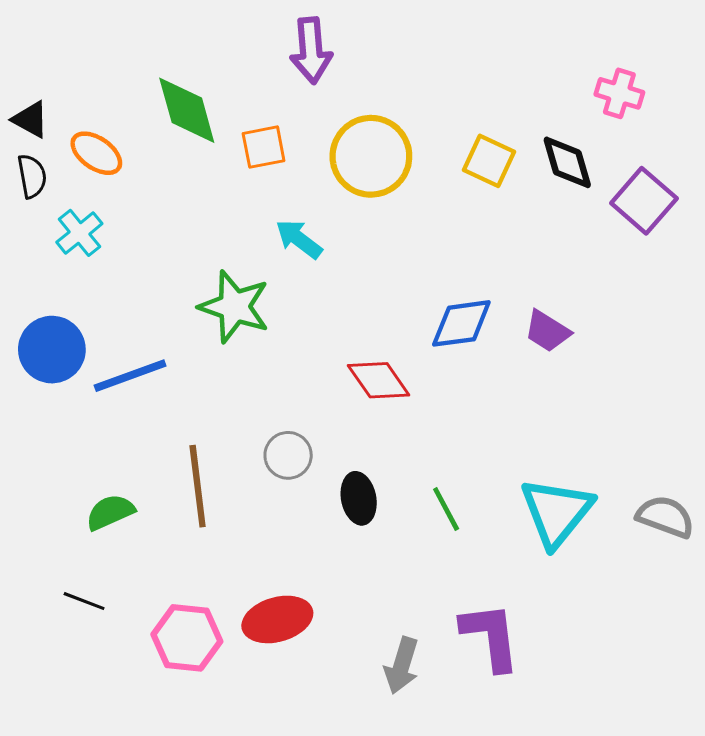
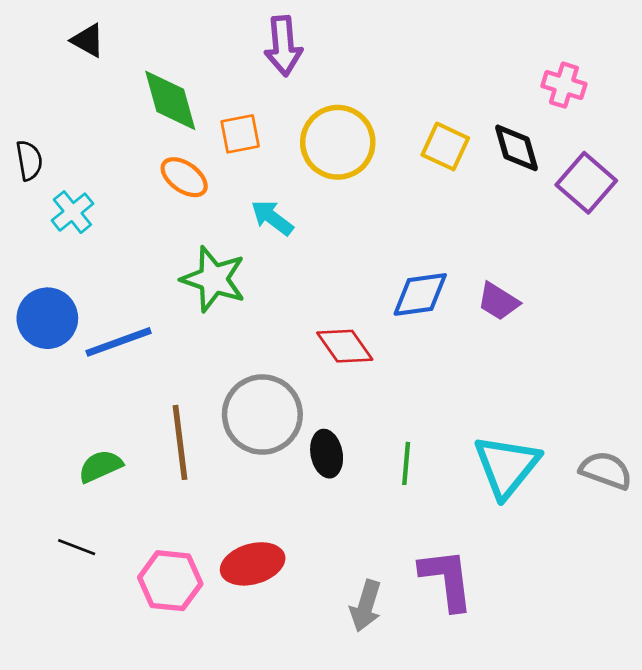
black triangle: (30, 119) -> (88, 40), moved
orange ellipse: (96, 153) -> (184, 177), moved
gray circle: (288, 455) -> (262, 415), size x1.8
green line: (446, 509) -> (406, 463), turned 33

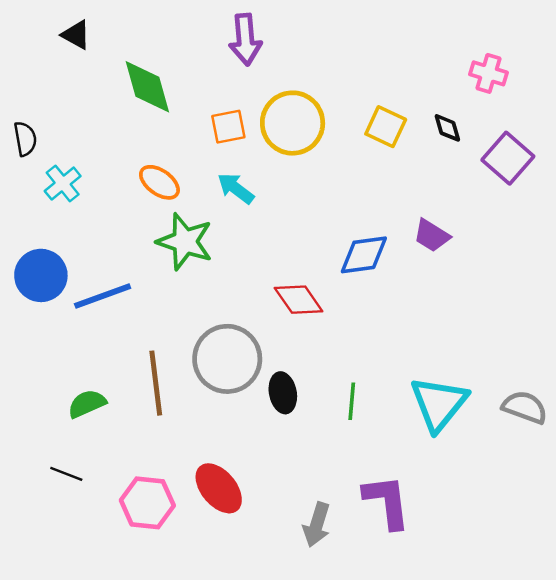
orange square: (240, 134) -> (228, 127), moved
black diamond: (516, 148) -> (447, 128), size x0.7
orange ellipse: (184, 177) -> (159, 182), moved
purple trapezoid: (498, 301) -> (432, 236), moved
red ellipse: (253, 564) -> (219, 488), turned 66

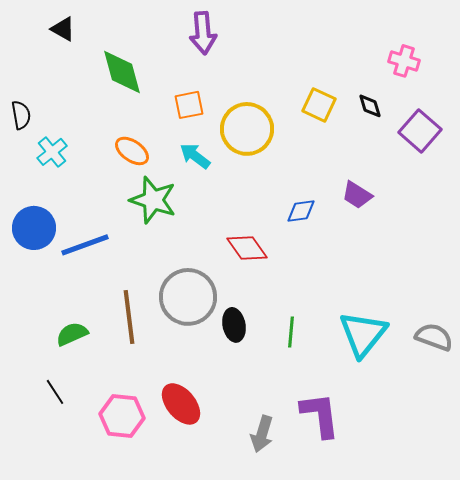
yellow circle: (293, 123) -> (247, 129), moved
blue diamond: (364, 255) -> (301, 211), size x0.7
black line: (66, 474) -> (55, 392), turned 36

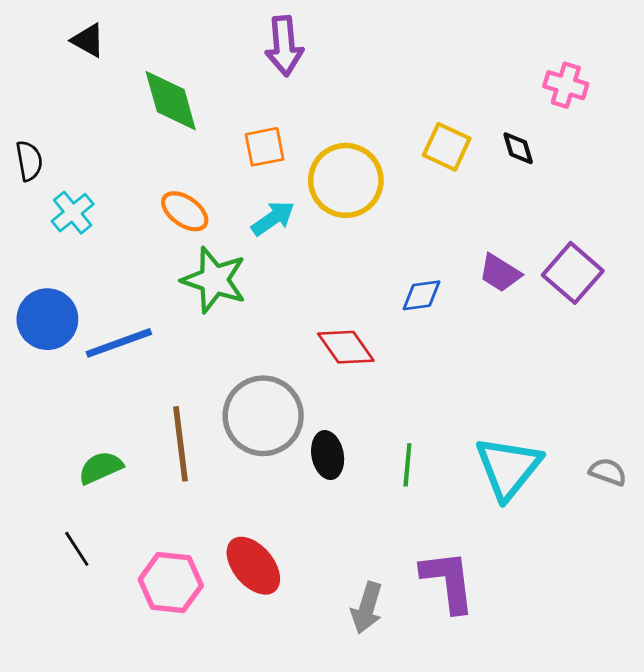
purple square: (420, 131) -> (573, 273), moved
cyan arrow: (195, 156) -> (273, 218), turned 108
gray semicircle: (434, 337) -> (608, 472), size x0.7

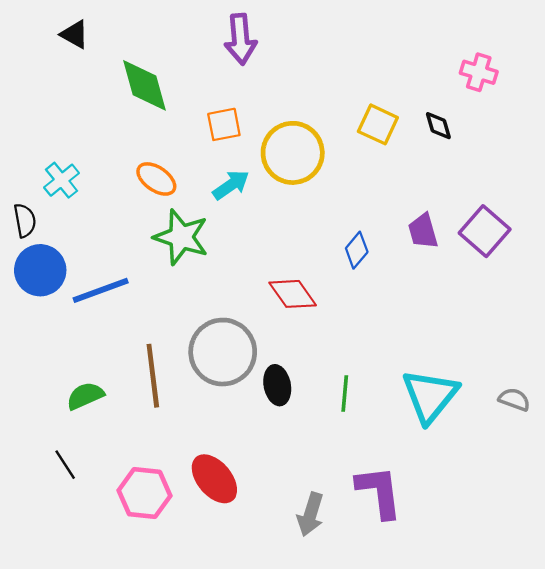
black semicircle: (29, 161) -> (25, 220), moved
purple trapezoid: (500, 273) -> (423, 231), turned 42
blue diamond: (421, 295) -> (357, 250), turned -42

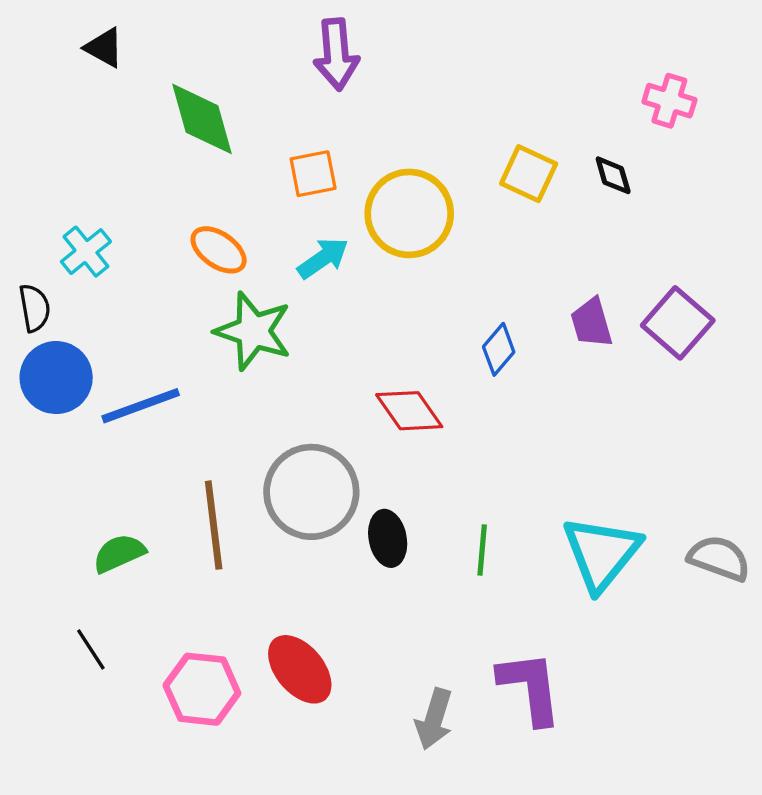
gray semicircle: (514, 399) -> (719, 558), size x1.4

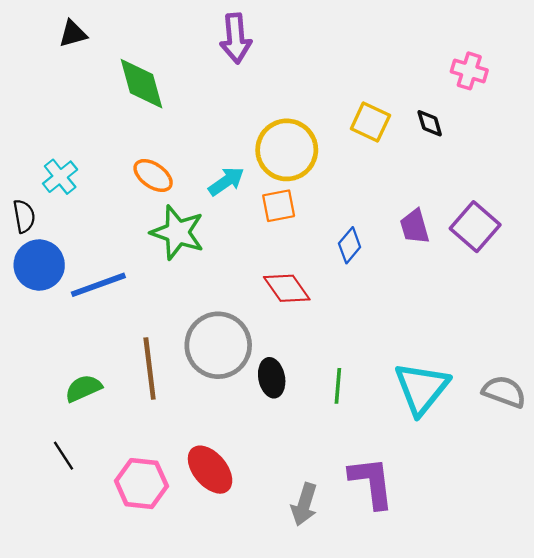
black triangle: (104, 48) -> (73, 34), turned -44
orange square: (313, 174) -> (279, 206), moved

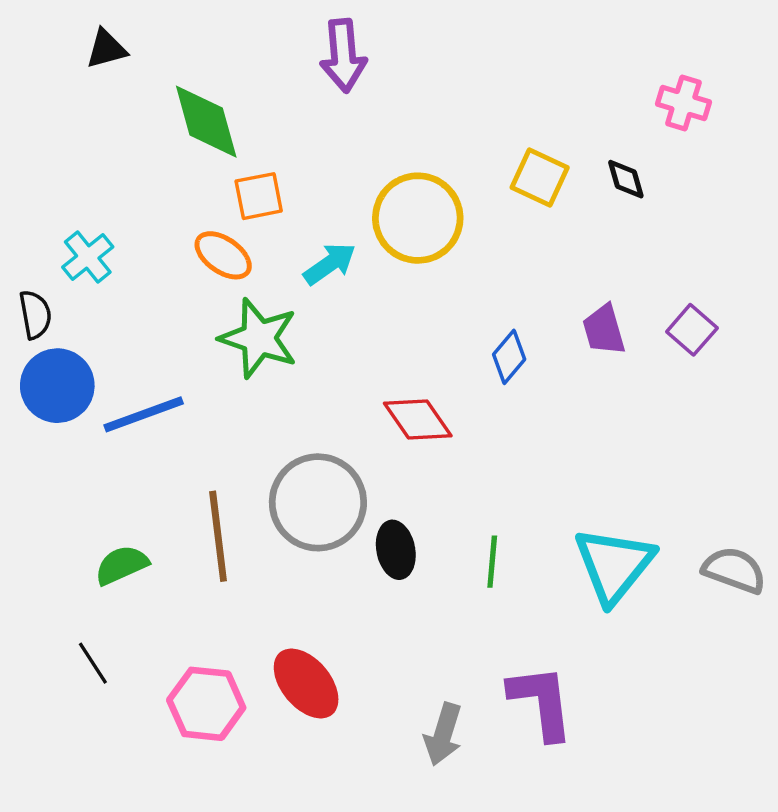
orange square: (279, 206) -> (259, 196), moved
purple square: (475, 227) -> (692, 330), size x0.7

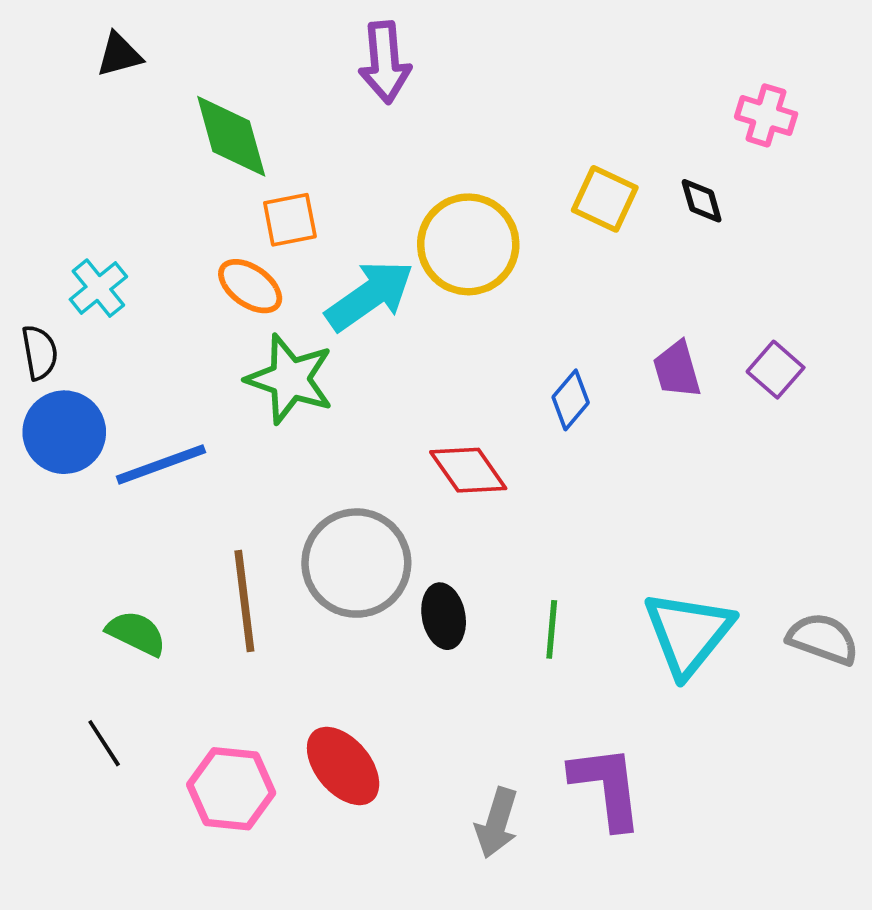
cyan arrow: (330, 264) -> (370, 296), size x1.5
green semicircle: (122, 565) -> (136, 633), turned 50

